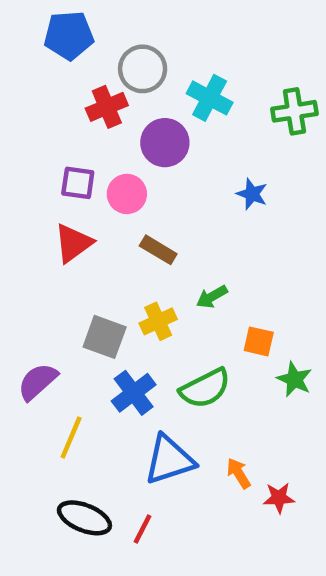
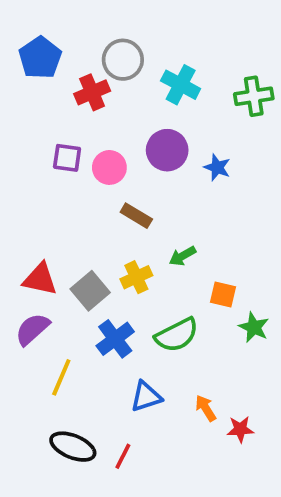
blue pentagon: (69, 35) -> (40, 58), moved, turned -30
purple circle: (165, 143) -> (167, 150), moved
red triangle: (73, 243) -> (40, 279), moved, turned 48
gray square: (105, 337) -> (90, 291), turned 30
blue triangle: (169, 460) -> (146, 397), size x0.7

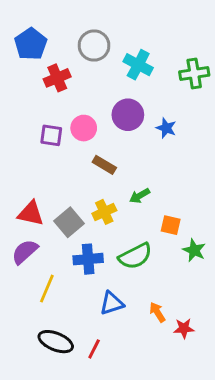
red cross: (92, 92) -> (57, 78), moved
purple square: (67, 158) -> (51, 135), moved
blue cross: (115, 339) -> (88, 259), turned 32

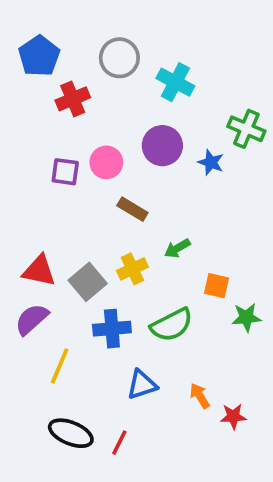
green cross: (194, 74) -> (246, 129), moved, turned 32
green star: (194, 250) -> (246, 317), turned -30

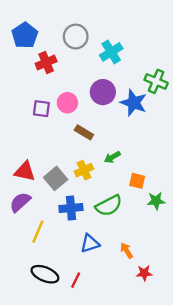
cyan cross: (175, 82) -> (111, 52), turned 30
blue star: (211, 162) -> (134, 103), size x1.6
red star: (233, 416) -> (144, 273), moved

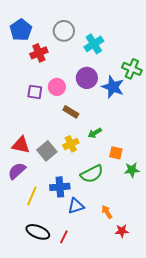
blue cross: (71, 208) -> (60, 187), moved

